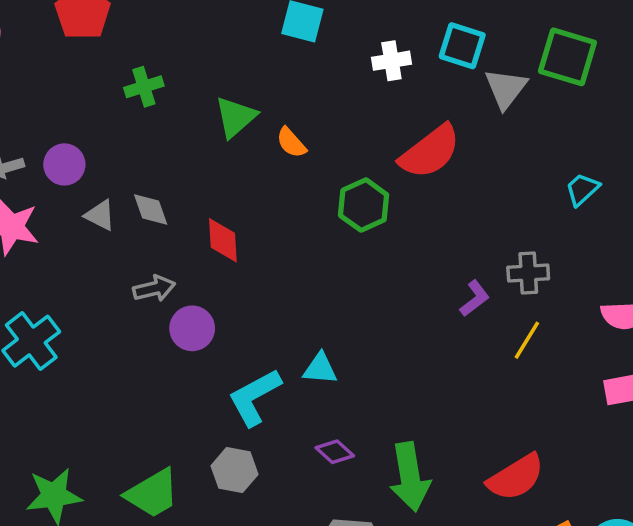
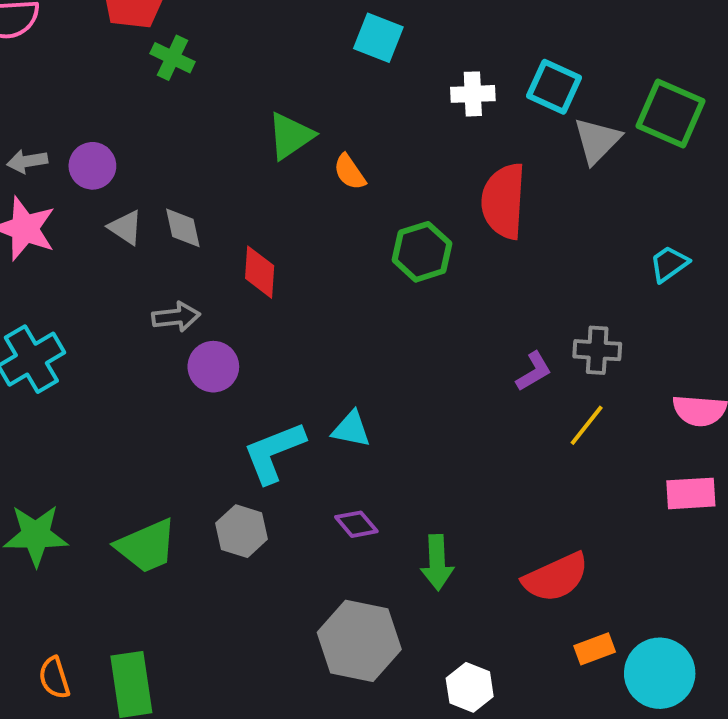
green cross: (144, 87) -> (172, 58), moved, turned 36
red semicircle: (430, 152) -> (504, 201), turned 124
green arrow: (410, 477) -> (437, 562), size x0.7

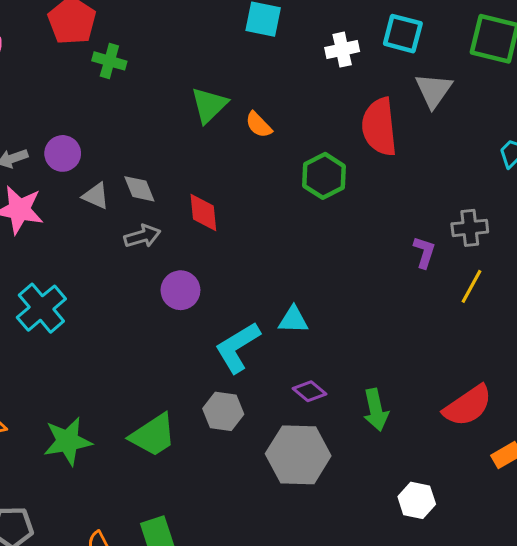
gray triangle: (597, 141) -> (434, 90), moved
gray arrow: (176, 317) -> (142, 236), moved
purple L-shape: (534, 371) -> (424, 252), turned -32
gray hexagon: (359, 641) -> (298, 455), moved

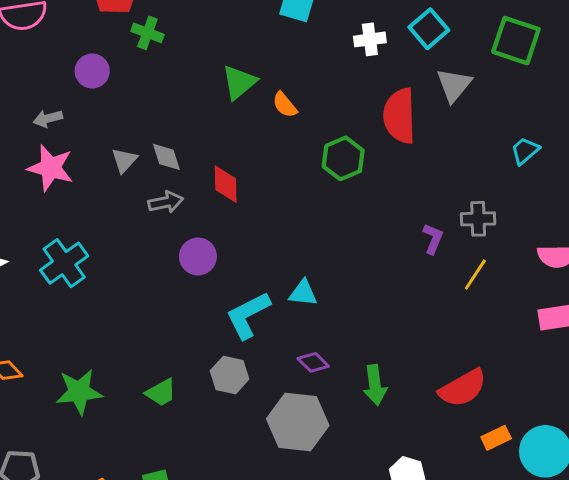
cyan square: (403, 34) -> (429, 29), turned 30
purple circle: (63, 153) -> (92, 71), moved
gray triangle: (96, 196) -> (124, 160), turned 44
green trapezoid: (153, 435) -> (161, 392), size x0.7

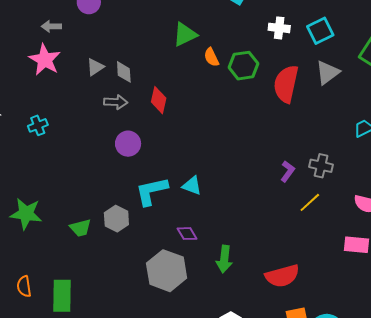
green hexagon: (343, 158) -> (243, 66), moved
cyan cross: (64, 263) -> (38, 125), size x0.6
gray hexagon: (230, 375) -> (116, 219), moved

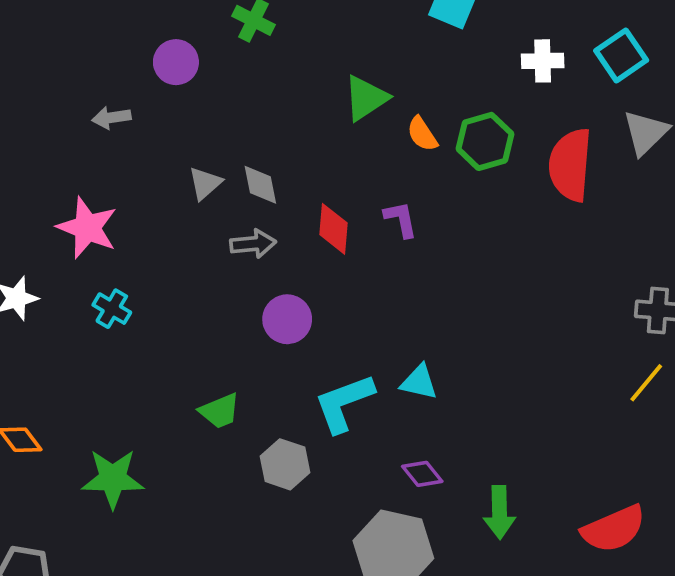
pink star: (45, 60) -> (87, 228), moved
cyan cross: (38, 125) -> (112, 309), turned -30
purple L-shape: (288, 171) -> (401, 219), moved, turned -40
green trapezoid: (80, 228) -> (220, 411), moved

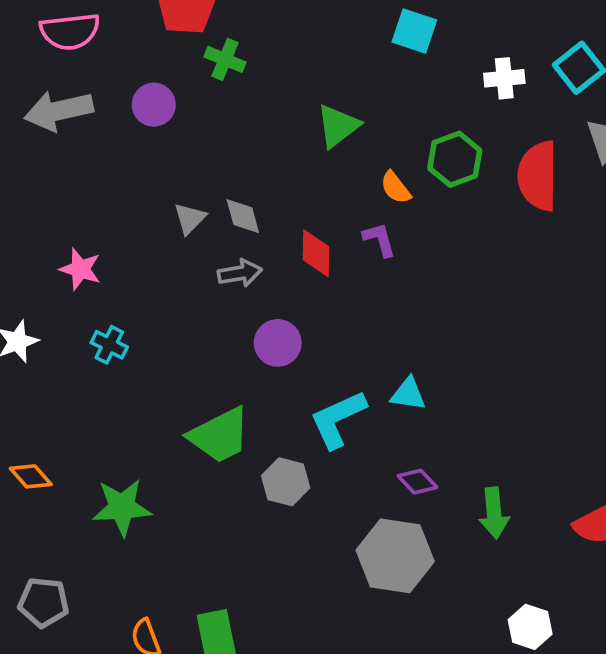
gray arrow: (111, 118) -> (59, 111), moved, size x1.8
orange semicircle: (422, 134) -> (396, 188), moved
pink star: (87, 228) -> (80, 269), size x0.7
green trapezoid: (220, 411) -> (219, 435), size x1.6

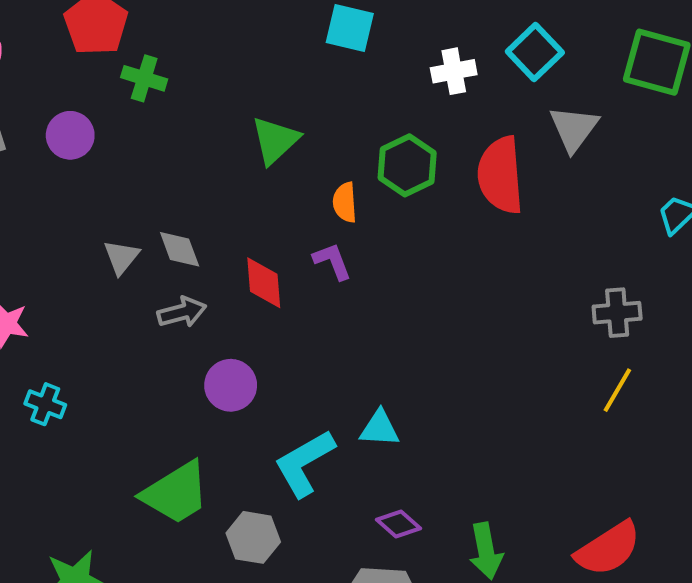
orange semicircle: (396, 188) -> (345, 202), turned 39

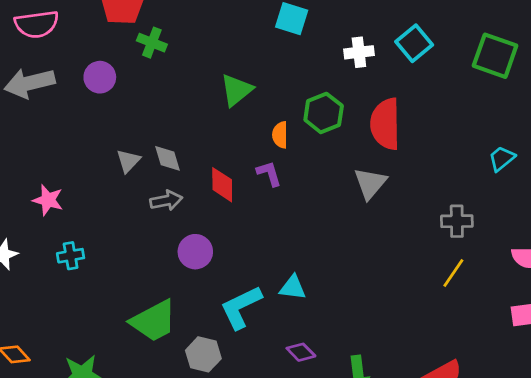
gray triangle: (574, 129) -> (370, 183), moved
cyan cross: (45, 404) -> (71, 256), turned -35

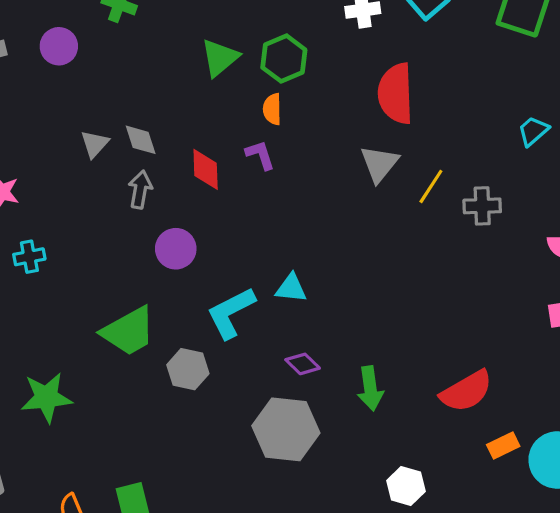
green hexagon: (324, 113) -> (284, 59), moved
gray arrow: (166, 201) -> (140, 189), turned -68
yellow line: (453, 273) -> (431, 186), moved

